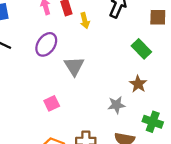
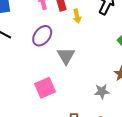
pink square: (52, 103) -> (45, 88), size x1.5

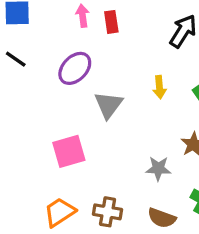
yellow arrow: (77, 16) -> (159, 87), moved

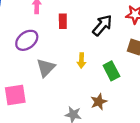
red rectangle: (111, 22) -> (63, 21), moved

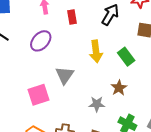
yellow arrow: (81, 60) -> (96, 51), size x1.5
gray triangle: (46, 68) -> (65, 75), moved

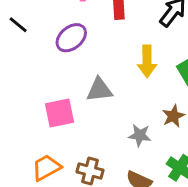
gray triangle: (65, 75) -> (99, 90), turned 42

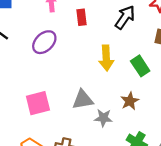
gray triangle: (99, 90) -> (83, 100), moved

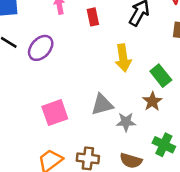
purple ellipse: (44, 42) -> (41, 48), moved
green rectangle: (140, 66) -> (161, 76), moved

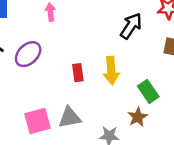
red rectangle: (93, 17) -> (78, 73), moved
gray triangle: (102, 105) -> (70, 117), moved

